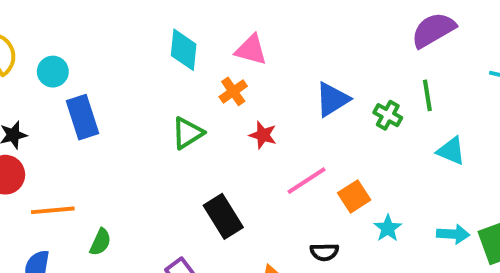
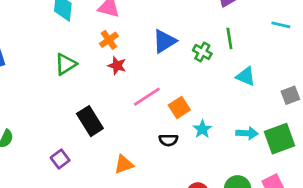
orange cross: (233, 91) -> (109, 40), moved
black semicircle: (324, 252) -> (168, 140), moved

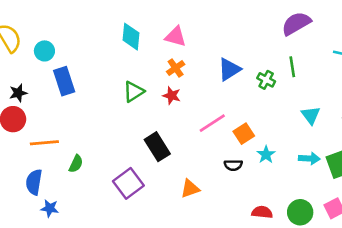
red star: (117, 66) -> (172, 96), moved
cyan triangle: (246, 76) -> (311, 115), moved, turned 30
purple square: (60, 159) -> (128, 183), size x1.6

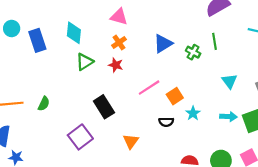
cyan diamond: (131, 37) -> (74, 33), moved
blue rectangle: (64, 81) -> (37, 40), moved
green semicircle: (76, 164) -> (44, 104), moved
orange triangle: (190, 189) -> (131, 141), turned -35

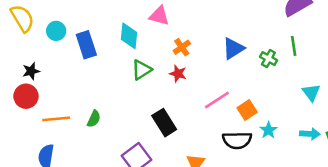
pink triangle: (119, 17) -> (159, 16), moved
black semicircle: (166, 122) -> (237, 140), size x1.6

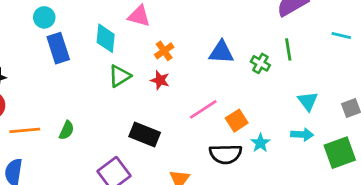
cyan circle: (56, 31) -> (44, 17), moved
blue triangle: (233, 48) -> (221, 52), turned 35
black rectangle: (164, 123) -> (145, 135), turned -36
cyan arrow: (310, 134) -> (302, 135), moved

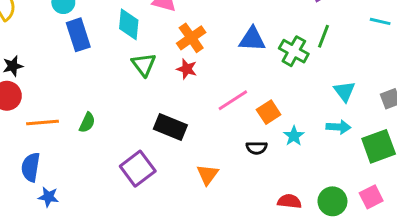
green line: (288, 49) -> (324, 36), turned 30
orange cross: (164, 51) -> (191, 38), size x1.4
green cross: (260, 63) -> (294, 51), size x1.4
green triangle: (120, 76) -> (144, 65), turned -35
black semicircle: (225, 154) -> (257, 148), size x0.6

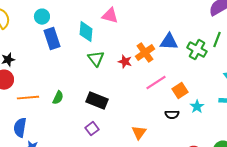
orange cross: (191, 38) -> (145, 53), moved
black rectangle: (170, 127) -> (97, 101), moved
purple square: (138, 169) -> (92, 129), size x0.6

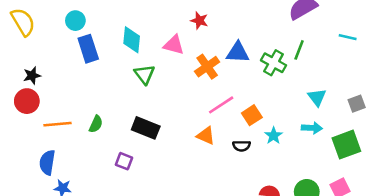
pink triangle: (110, 16) -> (174, 45), moved
red star: (125, 62) -> (199, 21), moved
purple square: (92, 129) -> (124, 161), moved, turned -32
orange triangle: (139, 133) -> (206, 136), moved, turned -42

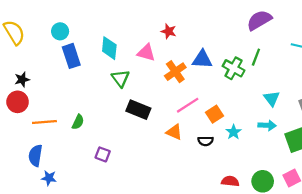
black rectangle: (146, 128) -> (138, 110), moved

